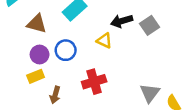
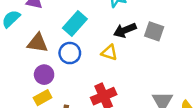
gray square: (150, 25) -> (154, 31), turned -30
blue circle: (66, 50) -> (70, 53), moved

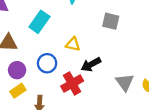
black arrow: (125, 30) -> (91, 64), moved
blue circle: (70, 53) -> (47, 63), moved

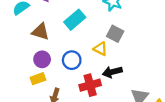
gray square: (111, 21) -> (115, 34), moved

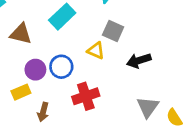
purple circle: (42, 59) -> (35, 70), moved
black arrow: (112, 72) -> (139, 61), moved

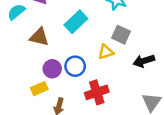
yellow triangle: (96, 51) -> (106, 52), turned -42

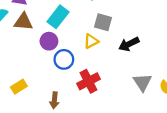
brown triangle: (39, 37) -> (23, 22), moved
purple circle: (52, 69) -> (49, 41), moved
yellow rectangle: (39, 89) -> (19, 87), moved

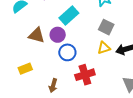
brown triangle: (23, 22) -> (37, 35), moved
yellow triangle: (91, 41) -> (104, 48), moved

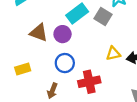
gray square: (106, 27) -> (103, 16), moved
blue circle: (67, 52) -> (65, 63), moved

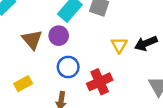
brown triangle: (39, 33) -> (32, 40), turned 42
yellow triangle: (113, 54) -> (119, 45), turned -35

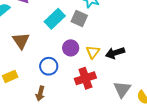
purple circle: (59, 36) -> (71, 48), moved
red cross: (100, 82) -> (85, 78), moved

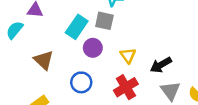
purple circle: (71, 48) -> (93, 48), moved
black arrow: (115, 53) -> (161, 65), moved

